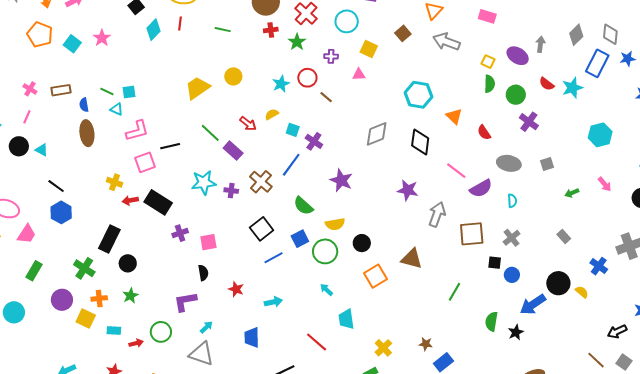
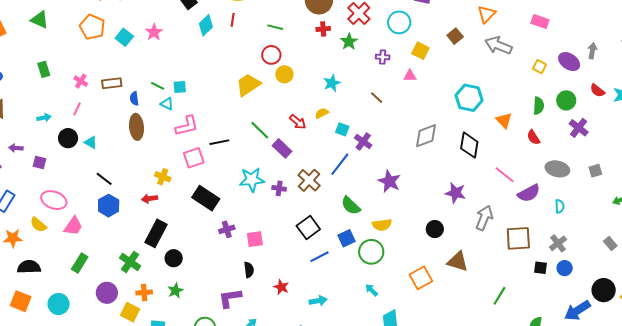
red circle: (307, 78) -> (271, 55), moved
green semicircle: (489, 84) -> (539, 106), moved
red arrow: (130, 200) -> (149, 199), moved
black circle: (362, 243) -> (435, 229), moved
blue circle: (512, 275) -> (565, 268), moved

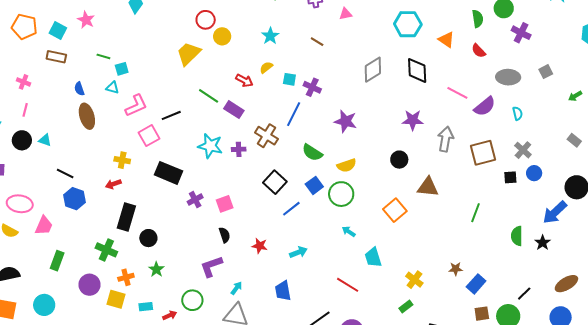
brown rectangle: (112, 83) -> (56, 57), moved, turned 30
green line: (158, 86) -> (103, 56), moved
cyan star: (252, 180) -> (210, 146), turned 30

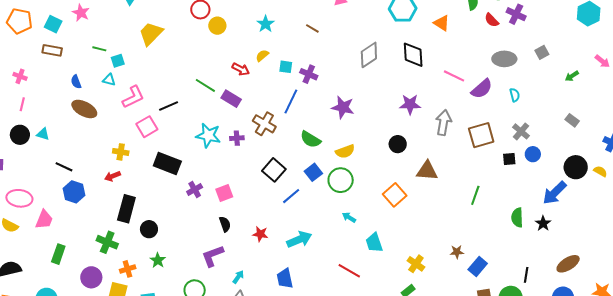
red semicircle: (479, 51) -> (492, 20), moved
yellow trapezoid: (189, 54) -> (151, 34), moved
brown ellipse: (87, 116) -> (84, 109), turned -45
cyan arrow: (298, 252) -> (299, 239), size x1.4
black line: (524, 294) -> (526, 275), turned -35

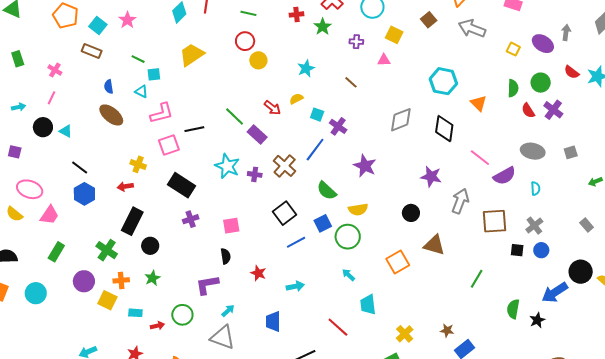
purple cross: (195, 189) -> (191, 219), moved
cyan arrow: (299, 239) -> (295, 286), size x0.7

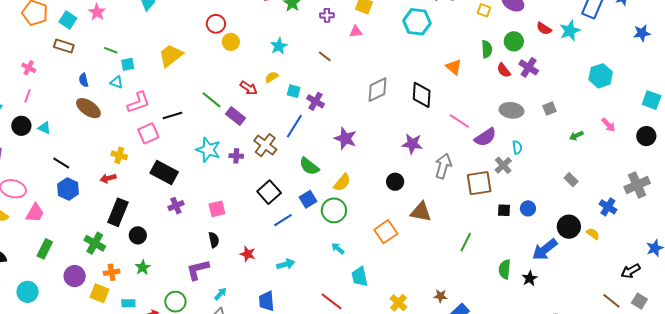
yellow trapezoid: (192, 55) -> (171, 56), moved
cyan hexagon: (443, 81) -> (417, 22), moved
yellow semicircle: (358, 209) -> (342, 182), turned -36
gray cross: (534, 226) -> (503, 165), moved

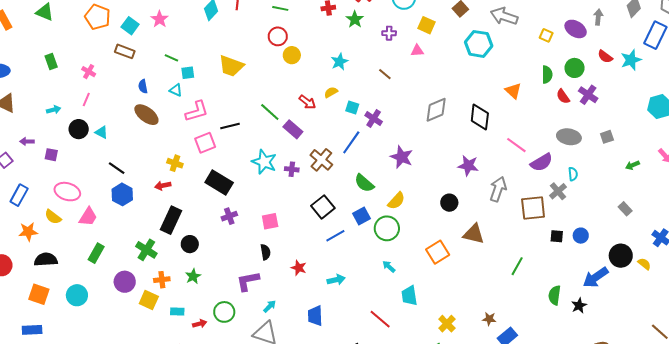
yellow trapezoid: (171, 56) -> (231, 66), turned -124

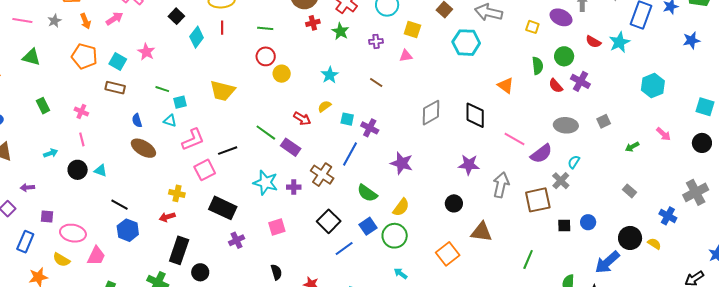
pink line: (86, 99) -> (82, 139), turned -32
purple square: (51, 155) -> (47, 216), moved
cyan semicircle: (573, 174) -> (574, 162), turned -136
pink square: (270, 221) -> (277, 227), moved

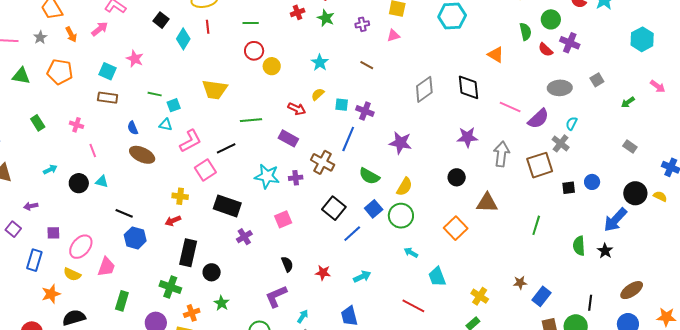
orange pentagon: (84, 56) -> (60, 72), moved
green line: (266, 133) -> (251, 120), moved, turned -35
pink line: (82, 139) -> (93, 151), moved
pink ellipse: (73, 233) -> (81, 247), turned -55

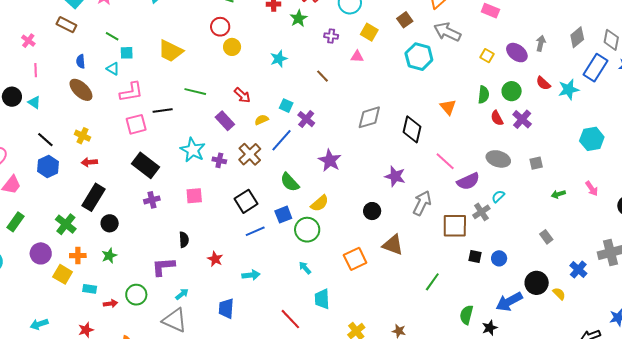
yellow semicircle: (318, 94) -> (262, 120), moved
yellow cross: (180, 196) -> (83, 136), moved

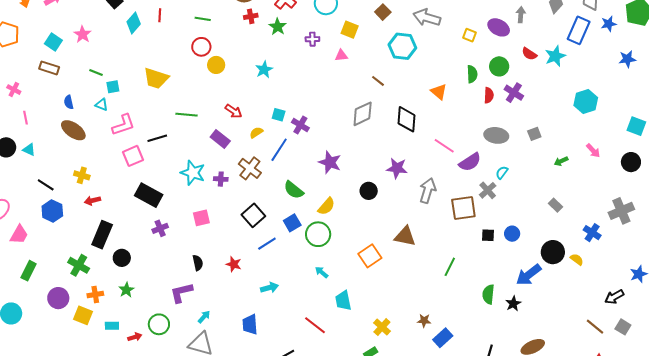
brown line: (322, 76) -> (378, 81), moved
red semicircle: (497, 118) -> (489, 95), turned -140
black circle: (372, 211) -> (369, 191), moved
red star: (215, 259) -> (234, 264), moved

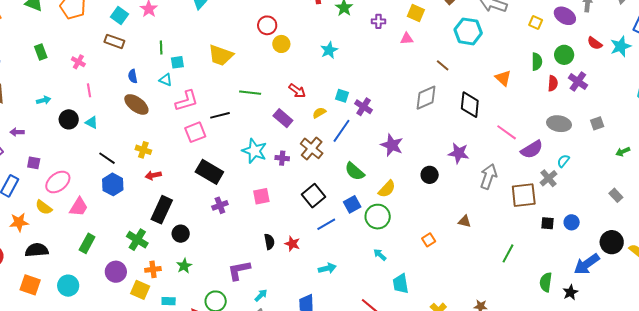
green line: (96, 73) -> (161, 48), turned 64
brown triangle: (405, 236) -> (464, 221), size x0.6
orange square: (370, 256) -> (429, 240), size x0.6
black semicircle: (198, 263) -> (269, 242), moved

